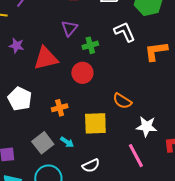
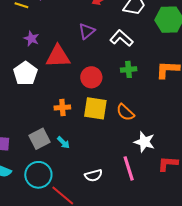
white L-shape: (125, 32) -> (122, 38), moved, turned -35
green cross: (90, 45) -> (129, 69), moved
white pentagon: (20, 99) -> (25, 73), moved
yellow square: (95, 123) -> (95, 108), moved
white semicircle: (91, 166) -> (93, 175), moved

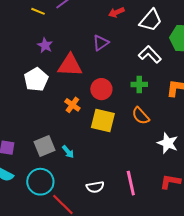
white L-shape: (122, 38) -> (150, 54), moved
orange cross: (62, 107) -> (72, 105), moved, turned 35
orange semicircle: (125, 112) -> (141, 116), moved
white star: (144, 142) -> (168, 143), moved

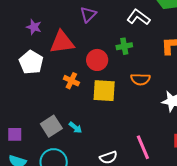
green cross: (139, 84) -> (124, 46), moved
orange semicircle: (141, 116) -> (140, 79), turned -36

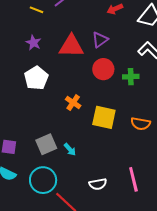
purple star: (34, 27) -> (33, 43), moved
red triangle: (62, 42) -> (71, 46), moved
red circle: (97, 60) -> (103, 69), moved
orange semicircle: (140, 79) -> (141, 124), moved

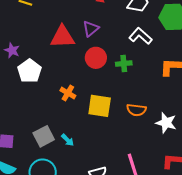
purple star: (33, 43) -> (12, 50), moved

